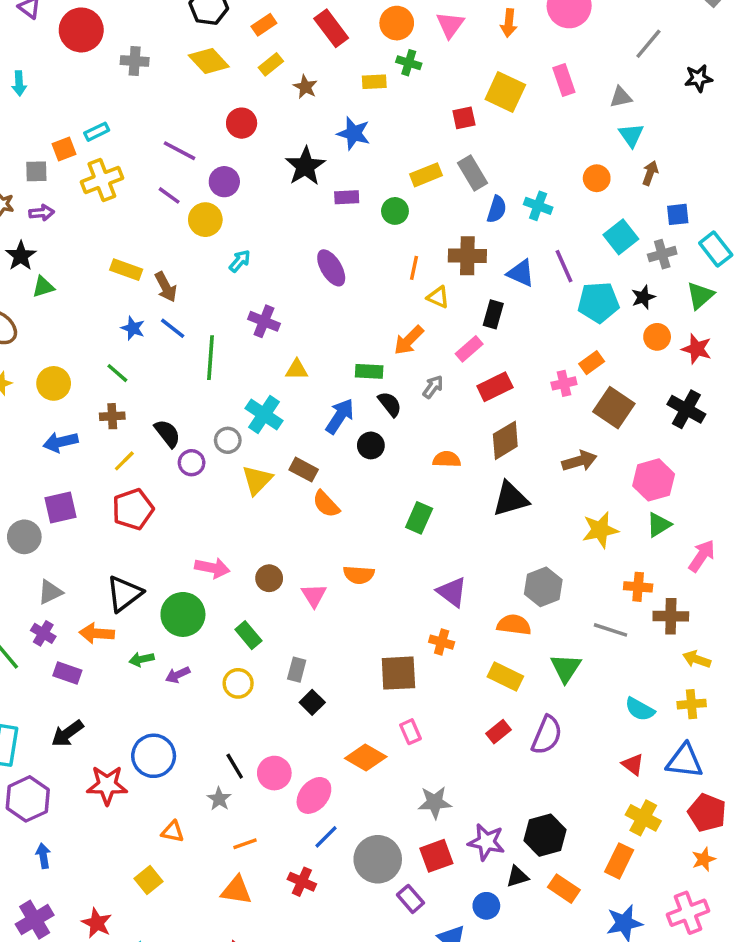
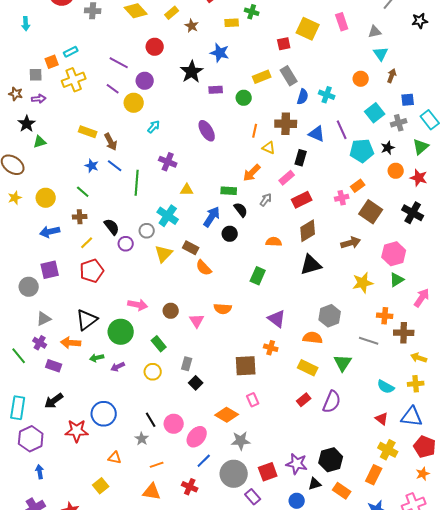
gray star: (435, 802) -> (241, 441), moved

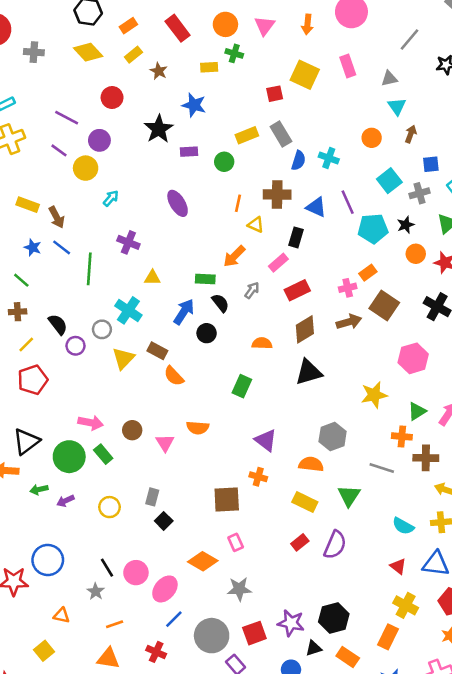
brown arrow: (351, 243) -> (349, 322), moved
green triangle: (397, 280) -> (417, 411), moved
green rectangle: (159, 344) -> (103, 454), moved
gray star: (241, 441) -> (239, 589), moved

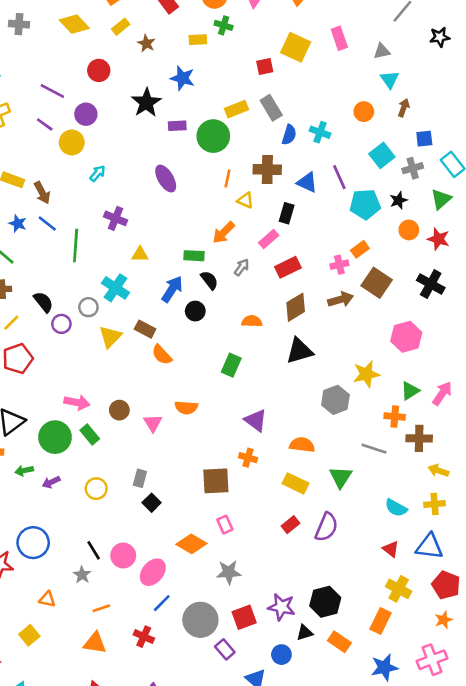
green circle: (224, 162) -> (213, 136), size x1.6
gray hexagon: (333, 436) -> (335, 400), moved

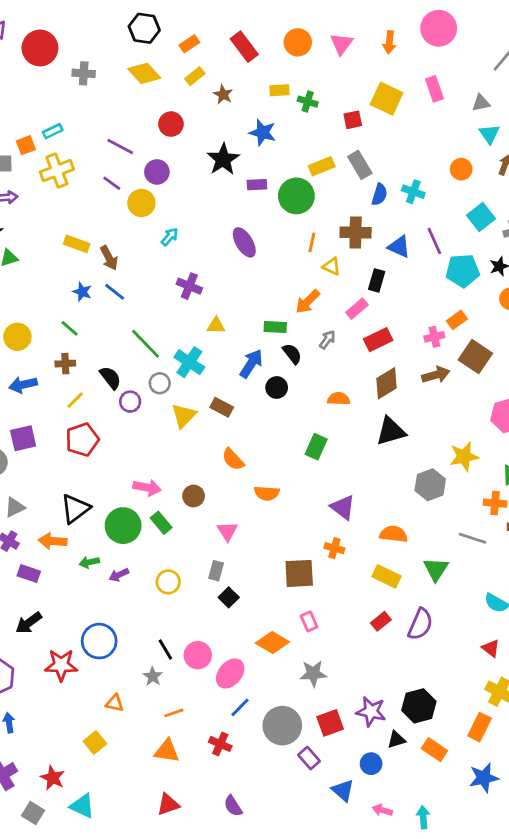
green cross: (224, 25) -> (308, 102), moved
green line: (76, 245) -> (146, 344), moved, turned -48
orange semicircle: (162, 355) -> (233, 459), moved
pink triangle: (153, 423) -> (227, 531), moved

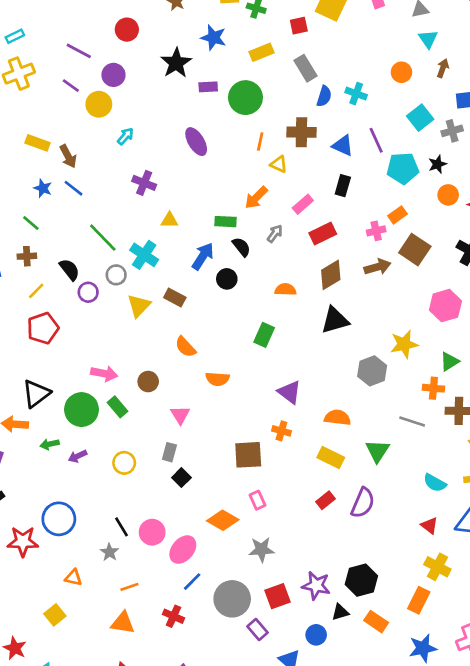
yellow rectangle: (322, 166) -> (261, 52), moved
black rectangle: (377, 280) -> (343, 186), moved

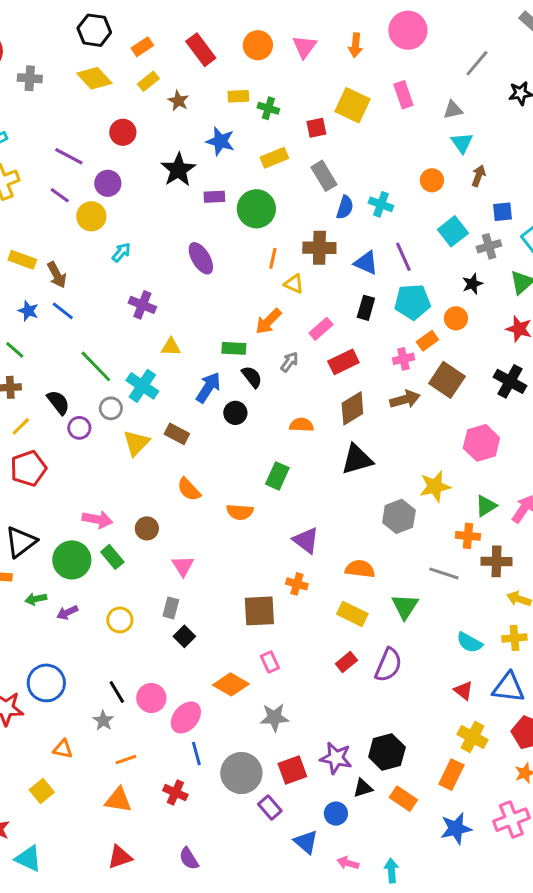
cyan pentagon: (403, 168) -> (412, 302), moved
orange circle: (448, 195) -> (456, 318), moved
orange semicircle: (217, 379) -> (240, 512), moved
blue line: (192, 582) -> (196, 754), turned -60

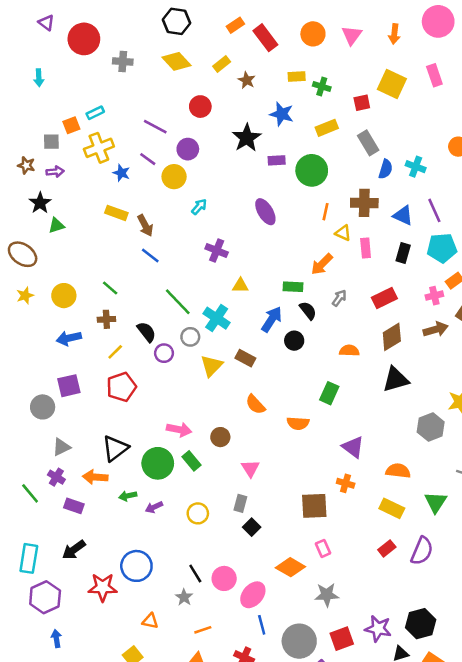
orange rectangle: (142, 47) -> (235, 25), moved
blue star: (28, 311) -> (121, 173), moved
pink rectangle: (321, 329) -> (366, 248), moved, turned -54

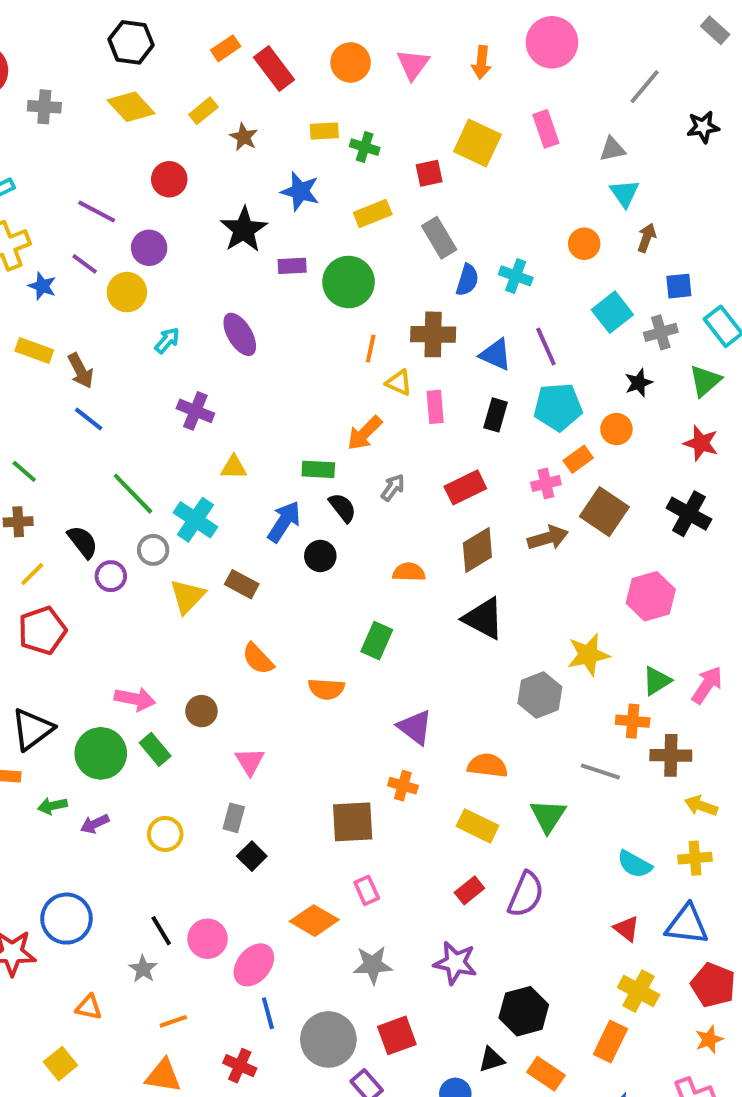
purple ellipse: (265, 212) -> (240, 334), moved
black triangle: (396, 379) -> (483, 618), turned 44
purple star: (378, 629) -> (455, 963), moved

